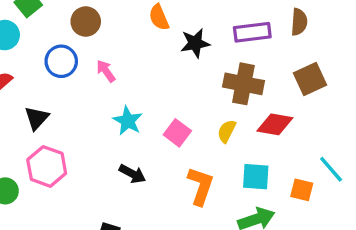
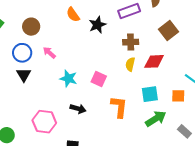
brown cross: (243, 84) -> (131, 42), size x0.7
black triangle: (37, 118) -> (24, 75), moved
yellow semicircle: (227, 131) -> (130, 64), moved
pink hexagon: (47, 166) -> (44, 122), moved

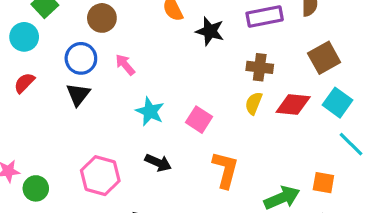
black star: (97, 25) -> (210, 31), turned 30
cyan square: (150, 94) -> (337, 103), moved, turned 36
orange square: (178, 96) -> (323, 183), moved

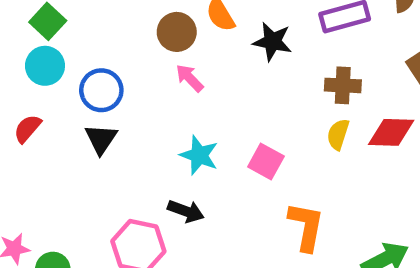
brown circle: (102, 18) -> (177, 32), moved
cyan circle: (24, 37) -> (45, 66), moved
pink arrow: (125, 65) -> (190, 78), moved
black arrow: (158, 163) -> (186, 211), moved

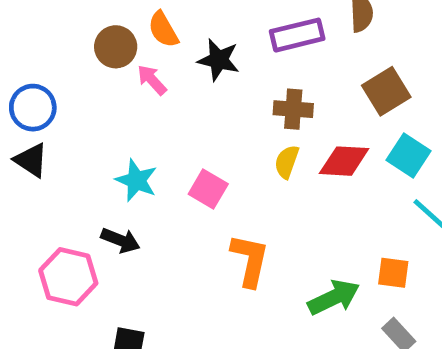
pink arrow: (190, 78) -> (152, 80), moved
black triangle: (101, 139) -> (31, 160), turned -32

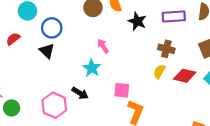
pink arrow: (152, 80) -> (103, 46), moved
pink square: (208, 189) -> (122, 90), moved, turned -35

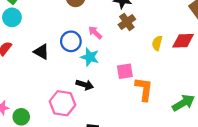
blue circle: (52, 28) -> (71, 41), moved
brown cross: (166, 49) -> (127, 22), moved, turned -35

